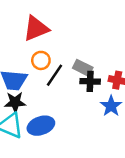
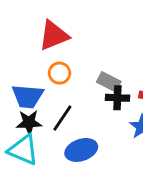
black line: (54, 75) -> (62, 118), moved
blue ellipse: (41, 126) -> (81, 150), moved

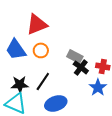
blue trapezoid: (28, 96) -> (16, 49), moved, turned 50
black cross: (117, 98) -> (81, 67), turned 35

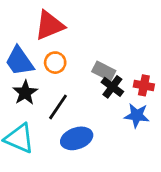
black star: (20, 84) -> (25, 93), moved, turned -30
blue star: (98, 87) -> (137, 115), turned -30

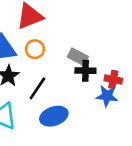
red cross: (144, 85) -> (113, 79), moved
black cross: (112, 87) -> (85, 71), turned -36

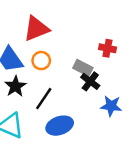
black cross: (85, 71) -> (90, 81), turned 36
red cross: (113, 79) -> (107, 48), moved

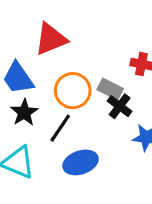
orange circle: (41, 61) -> (73, 91), moved, size x1.5

